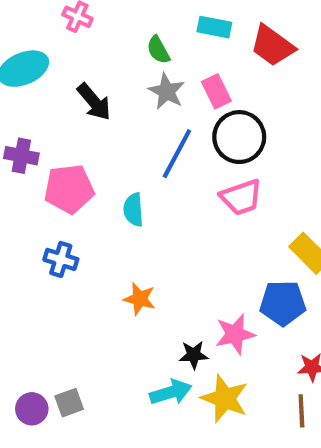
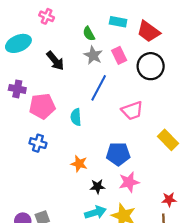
black circle: (239, 137) -> (151, 66), moved
blue pentagon: (283, 303) -> (118, 154), moved
black star: (194, 355) -> (98, 186), moved

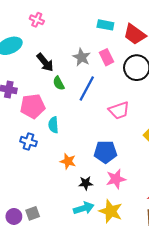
green semicircle: (89, 34) -> (59, 83), moved
cyan semicircle: (76, 117) -> (53, 125), moved

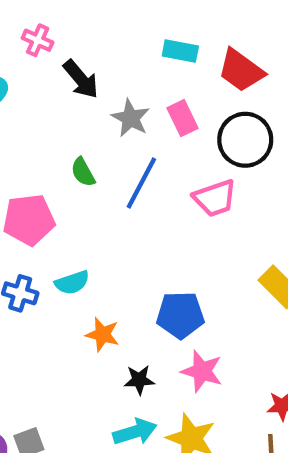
black arrow: (45, 62) -> (81, 79), moved
pink trapezoid: (119, 110) -> (215, 198), moved
cyan semicircle: (53, 125) -> (72, 283), moved, turned -105
pink star: (116, 179) -> (202, 371), turned 30

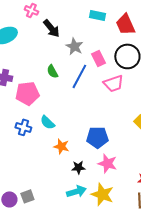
red trapezoid: (241, 71) -> (125, 24), turned 30
pink rectangle: (182, 118) -> (98, 58), moved
cyan semicircle: (72, 283) -> (47, 122), turned 63

